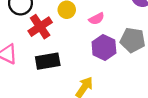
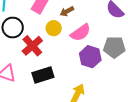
pink semicircle: (97, 19) -> (81, 33), size x1.5

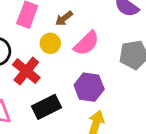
purple hexagon: (90, 57) -> (89, 87), moved

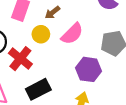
purple hexagon: (89, 87) -> (89, 69), moved

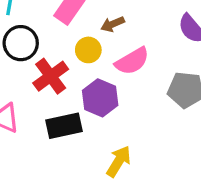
purple hexagon: (89, 69) -> (100, 98), moved

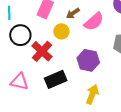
pink semicircle: (132, 61) -> (94, 21), moved
purple hexagon: (100, 98) -> (88, 60), moved

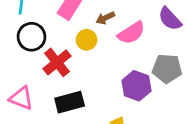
purple hexagon: (88, 60) -> (136, 86), moved

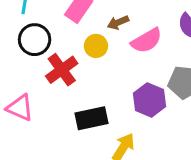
black rectangle: (70, 102) -> (92, 118), moved

